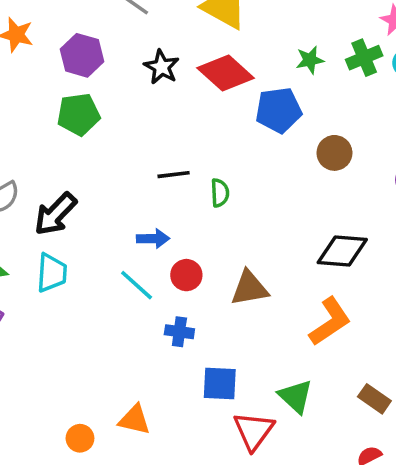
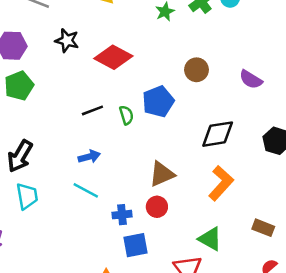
red diamond: (226, 73) -> (113, 57), moved
blue pentagon: (279, 110) -> (158, 101), moved
red circle: (186, 275) -> (157, 207), moved
blue square: (220, 383) -> (135, 245), moved

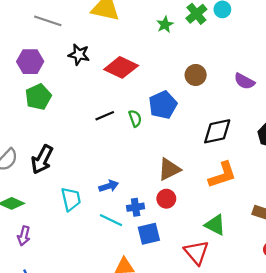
blue arrow: (89, 157) -> (109, 186), moved
orange L-shape: (221, 183) -> (222, 175), turned 32
cyan line: (86, 190) -> (111, 220), moved
cyan trapezoid: (27, 196) -> (71, 199), moved

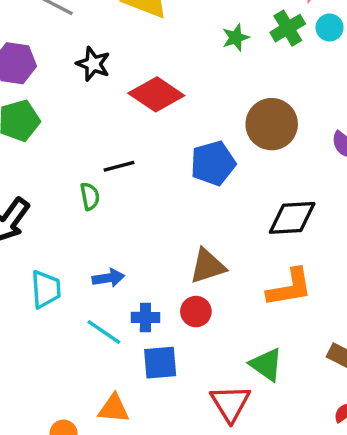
brown circle: (196, 75) -> (272, 124), size x1.5
green semicircle: (135, 118) -> (90, 196), moved

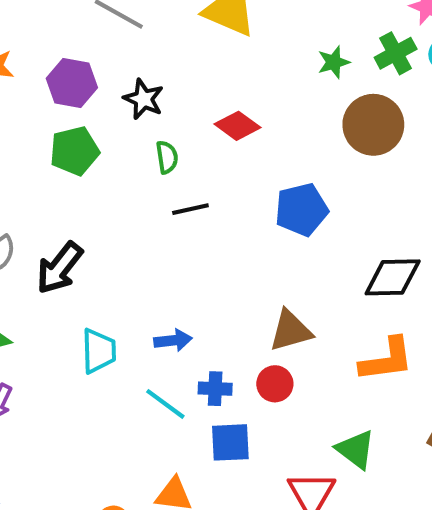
black star: (93, 64) -> (144, 99), moved
red diamond: (156, 94) -> (238, 126), size x0.7
brown circle: (272, 124) -> (373, 125), moved
green semicircle: (90, 196) -> (167, 157), moved

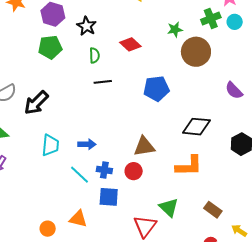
green star: (334, 62) -> (175, 30), moved

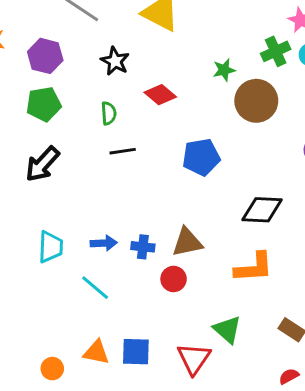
black star: (87, 26) -> (115, 61), moved
black arrow: (36, 103) -> (42, 164), moved
blue cross: (104, 170) -> (143, 247), moved
blue square: (109, 197) -> (136, 352), moved

